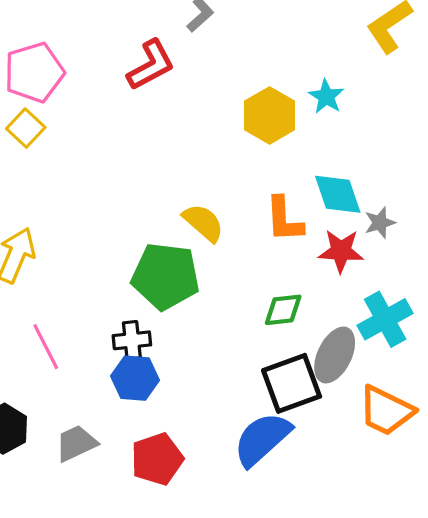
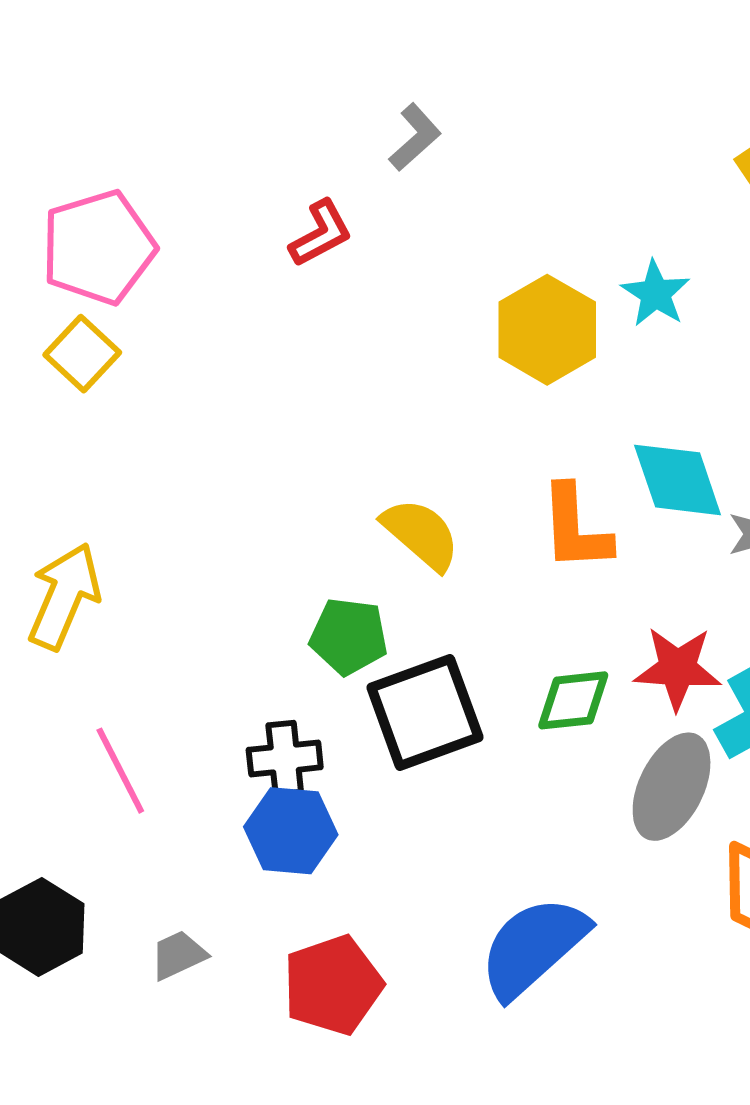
red L-shape: (151, 65) -> (321, 233), size x0.7
red star: (341, 251) -> (678, 668), moved
green pentagon: (165, 276) -> (349, 636), size x0.6
black square: (292, 383) -> (425, 712), moved
gray trapezoid: (76, 443) -> (178, 955), size x0.7

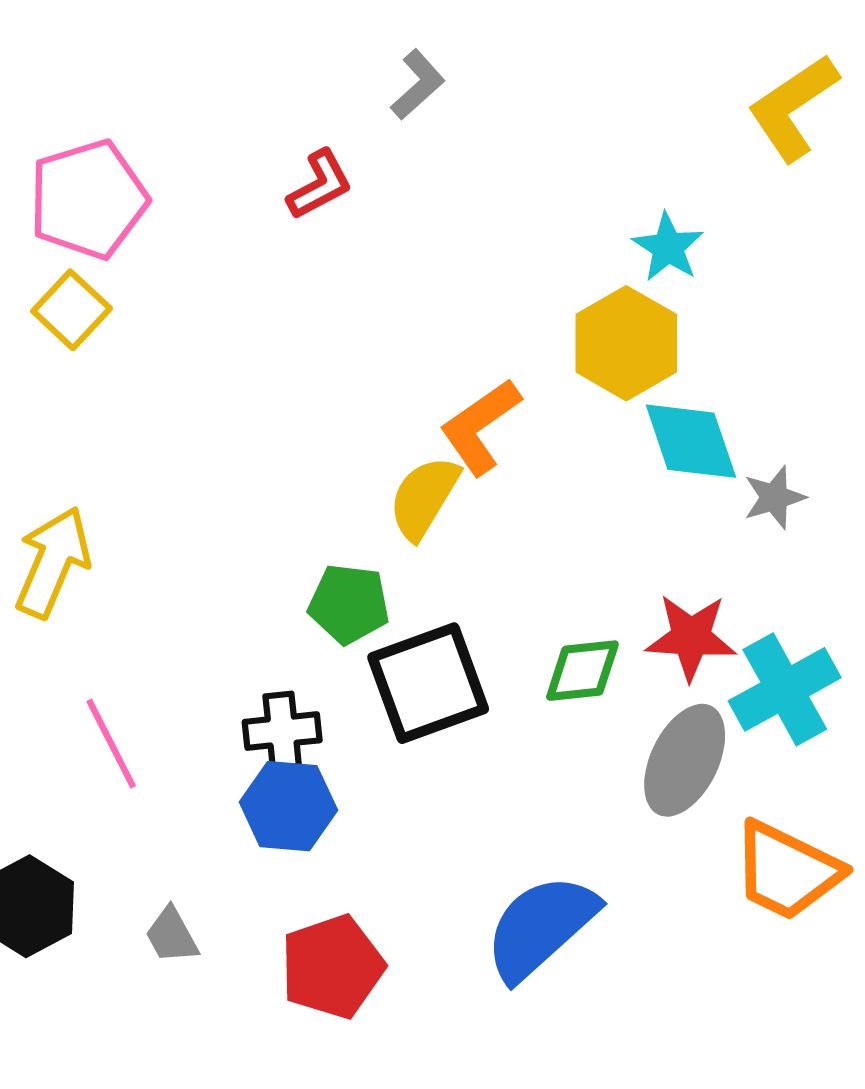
yellow hexagon: (547, 330) -> (626, 343), moved
orange L-shape: (575, 528) -> (480, 427), moved, turned 58
yellow semicircle: (421, 534) -> (424, 497), turned -100
gray trapezoid: (178, 955) -> (172, 935), turned -94

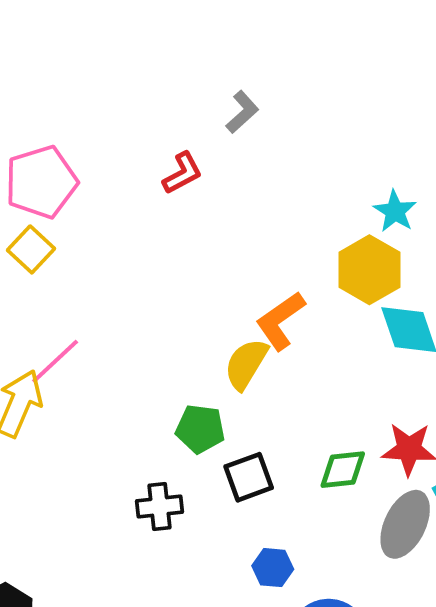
black square: (428, 683) -> (249, 477), size x0.7
pink line: (111, 744) -> (55, 361), moved, turned 74
blue hexagon: (288, 806) -> (273, 568), moved, size x0.7

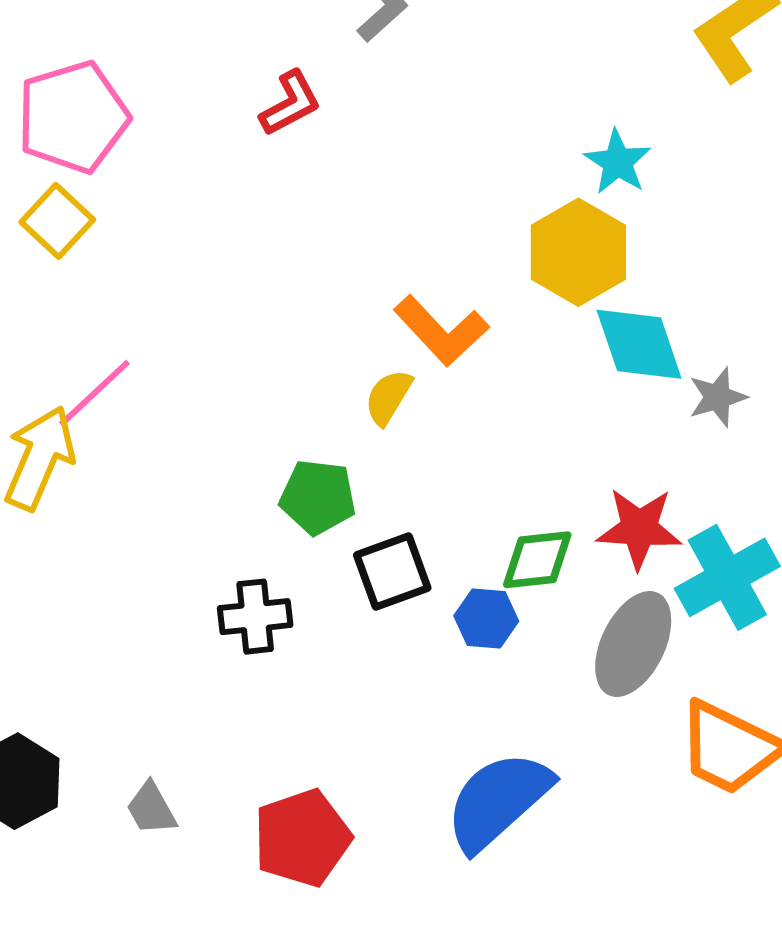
orange L-shape: (280, 321) -> (441, 331), turned -98
yellow semicircle: (246, 364) -> (388, 397), size x0.7
blue hexagon: (273, 568) -> (486, 619), moved

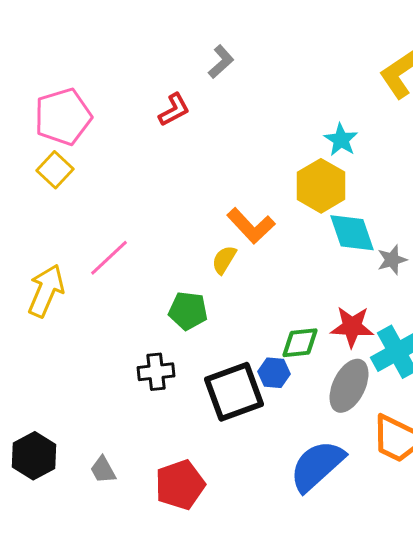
pink line: (94, 393) -> (109, 258), moved
black square: (392, 572) -> (234, 392), moved, size x1.5
blue semicircle: (498, 801) -> (317, 466), moved

